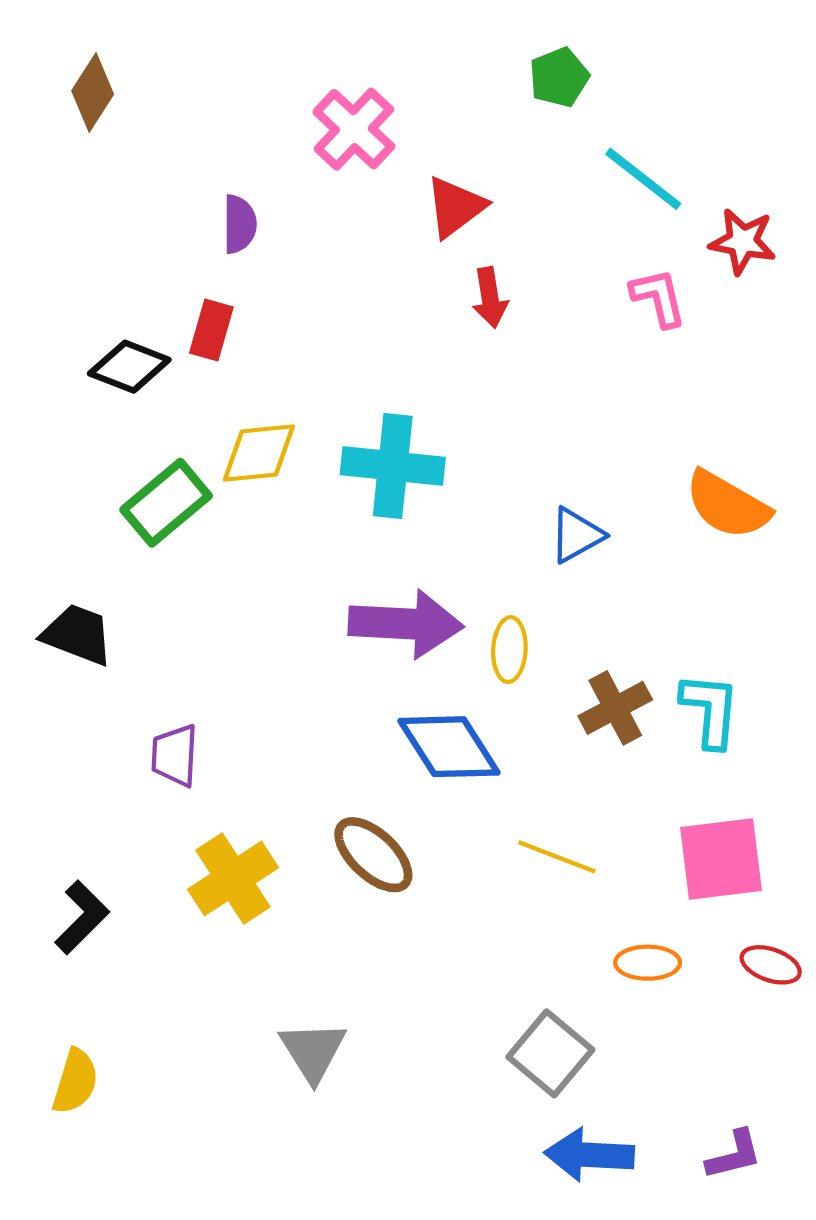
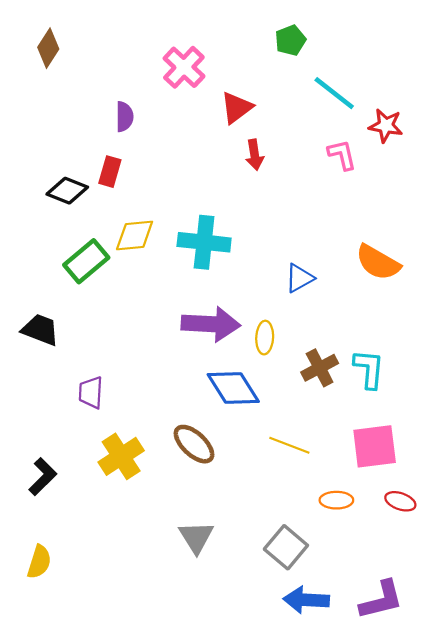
gray triangle: (313, 1051) -> (196, 537), moved
purple L-shape: (734, 1155) -> (381, 600), size x1.5

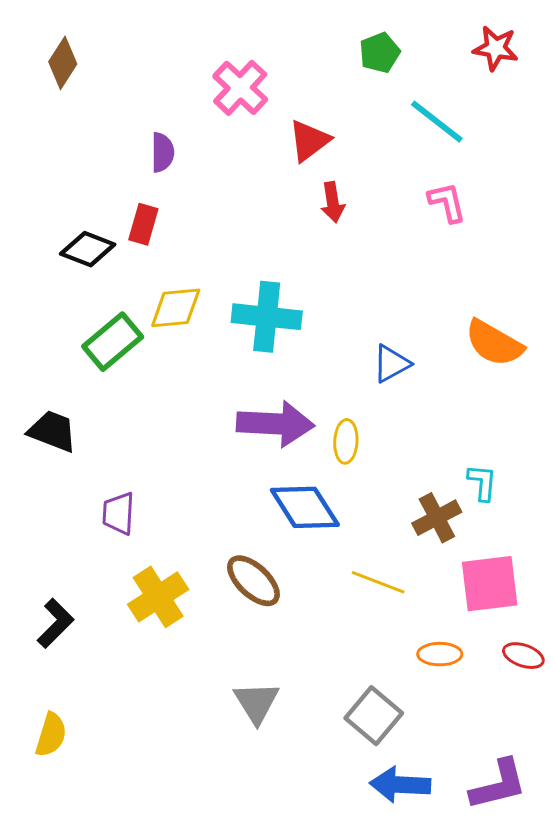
red star: (386, 126) -> (496, 48), moved
brown cross: (320, 368) -> (437, 518), moved
cyan L-shape: (369, 369) -> (482, 482), size x0.7

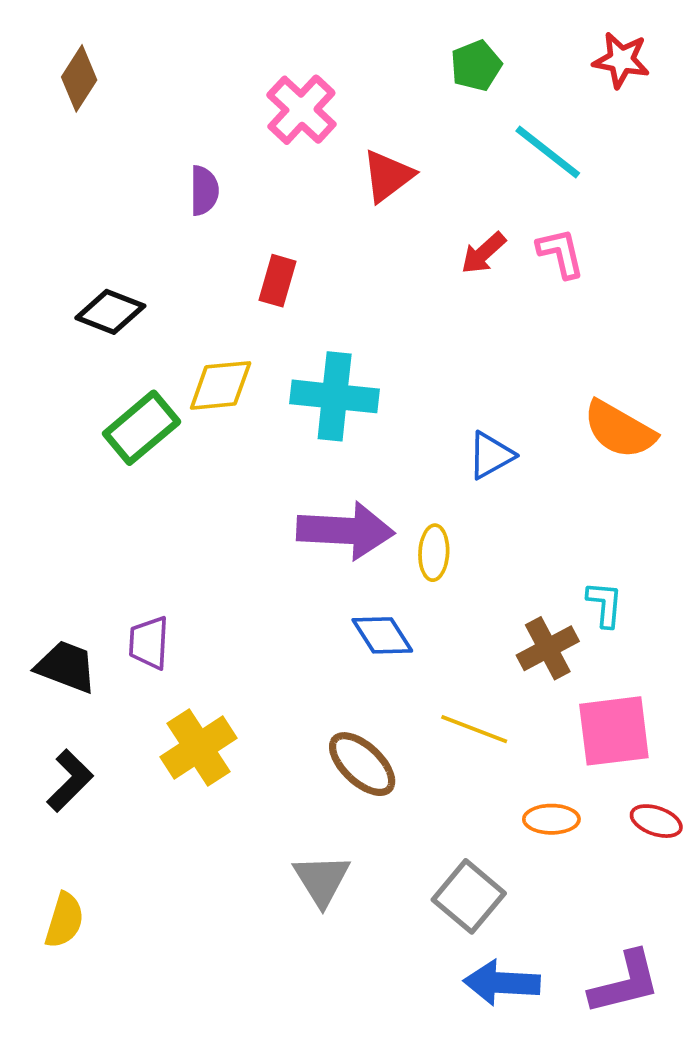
red arrow: (333, 202) -> (483, 253), moved, turned 57
red rectangle: (143, 224) -> (278, 281), moved
black trapezoid: (52, 431) -> (66, 667), moved
blue diamond: (305, 507) -> (382, 635), size x0.7
brown ellipse: (253, 581) -> (362, 764), moved

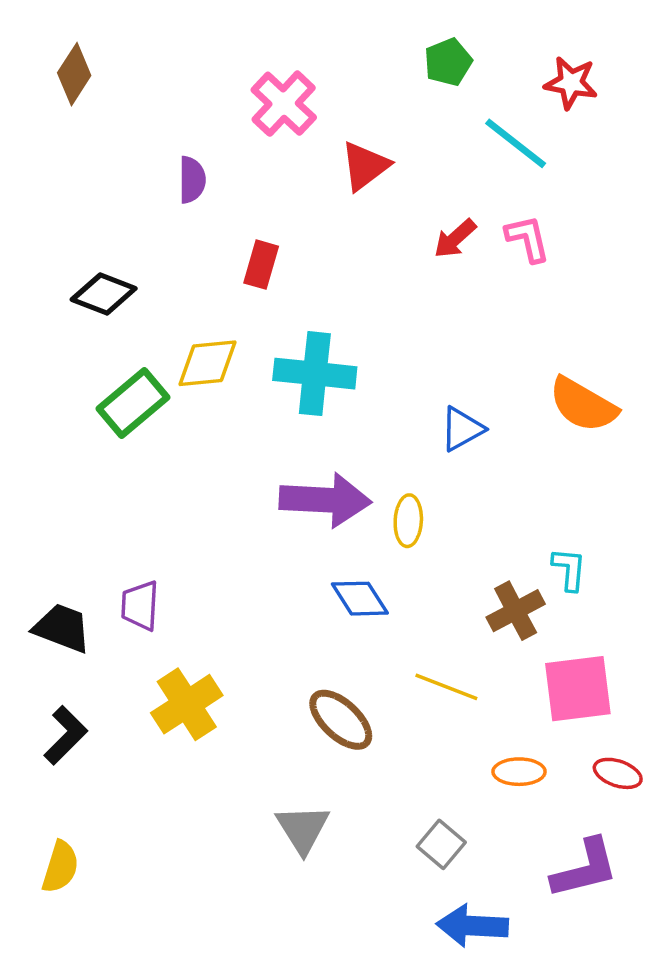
red star: (621, 60) -> (571, 83), moved
gray square: (469, 896) -> (441, 844), size x0.7
purple L-shape: (625, 983) -> (585, 869), moved

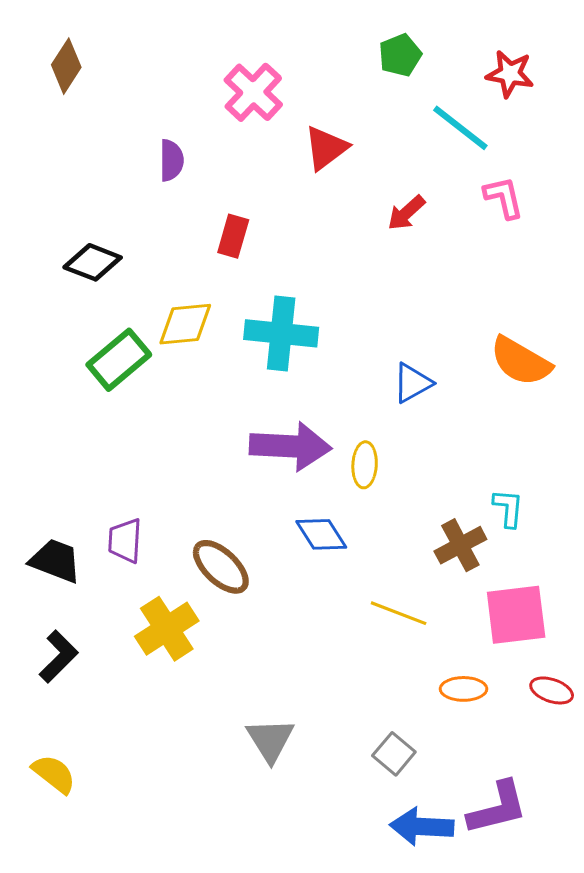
pink L-shape: (528, 239) -> (504, 197), moved
brown ellipse: (341, 720) -> (221, 567), moved
yellow semicircle: (60, 867) -> (54, 774), turned -69
purple L-shape: (585, 869) -> (497, 808), moved

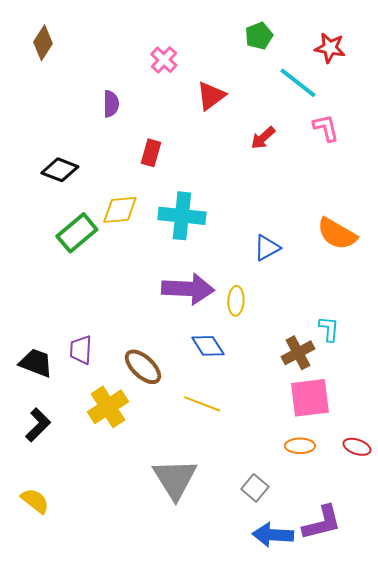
pink cross: (253, 92) -> (164, 60), size x0.7
yellow line: (399, 613) -> (202, 404), moved
pink square: (516, 615) -> (310, 398), moved
gray triangle: (270, 740) -> (175, 479), size x1.4

